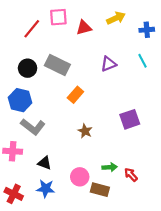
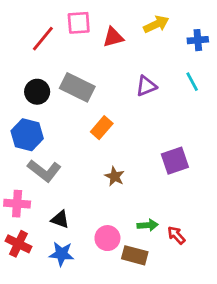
red cross: (14, 194) -> (18, 244), moved

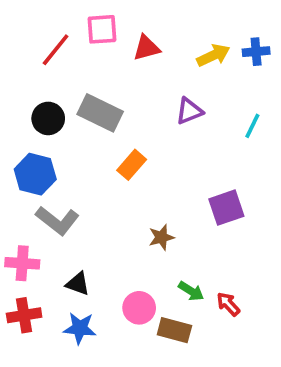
yellow arrow: (156, 24) -> (213, 55), moved
cyan line: (192, 82) -> (252, 126), moved, turned 54
brown star: (115, 176) -> (161, 237), moved, turned 30
green arrow: (148, 225) -> (191, 291), turned 36
red cross: (18, 244) -> (24, 315), turned -35

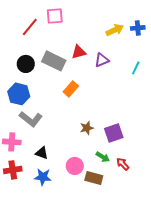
red triangle: (147, 48) -> (79, 52), moved
purple square: (226, 208) -> (114, 133), moved

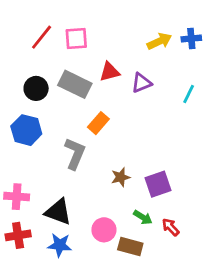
pink square: (55, 16) -> (76, 39), moved
gray L-shape: (31, 119) -> (75, 154), moved, turned -105
black triangle: (42, 153) -> (58, 212), size x1.5

